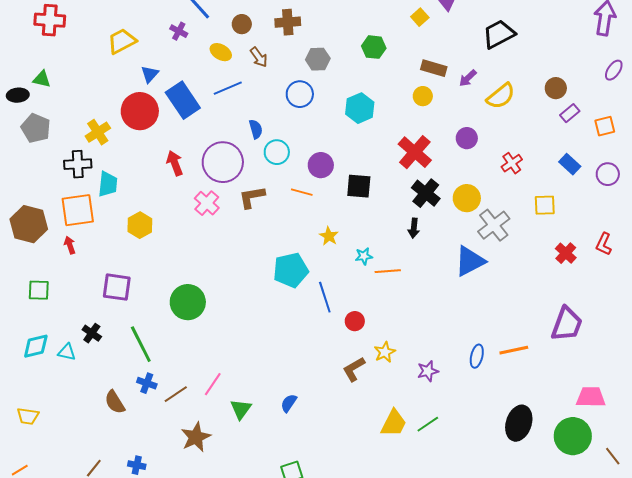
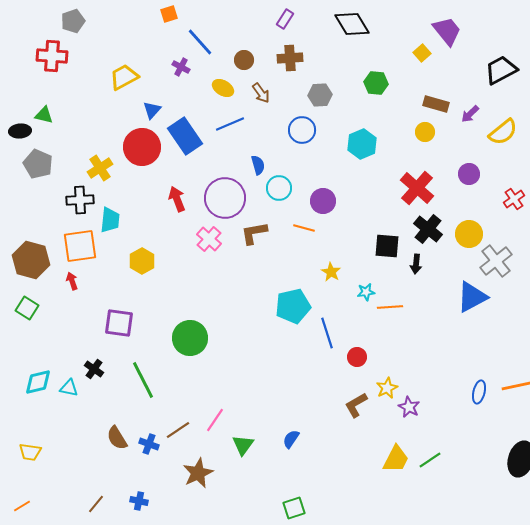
black square: (359, 186) -> (387, 246), moved
green square: (39, 290) -> (27, 308), moved, turned 30
purple star: (428, 371) -> (409, 407), moved, turned -30
blue cross: (147, 383) -> (149, 444), moved

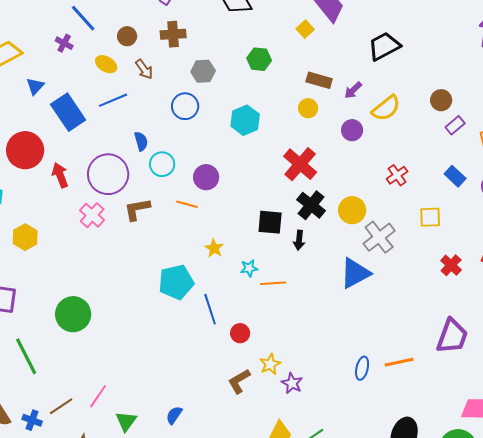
red circle: (142, 147) -> (25, 150), moved
purple circle: (469, 174) -> (352, 130), moved

